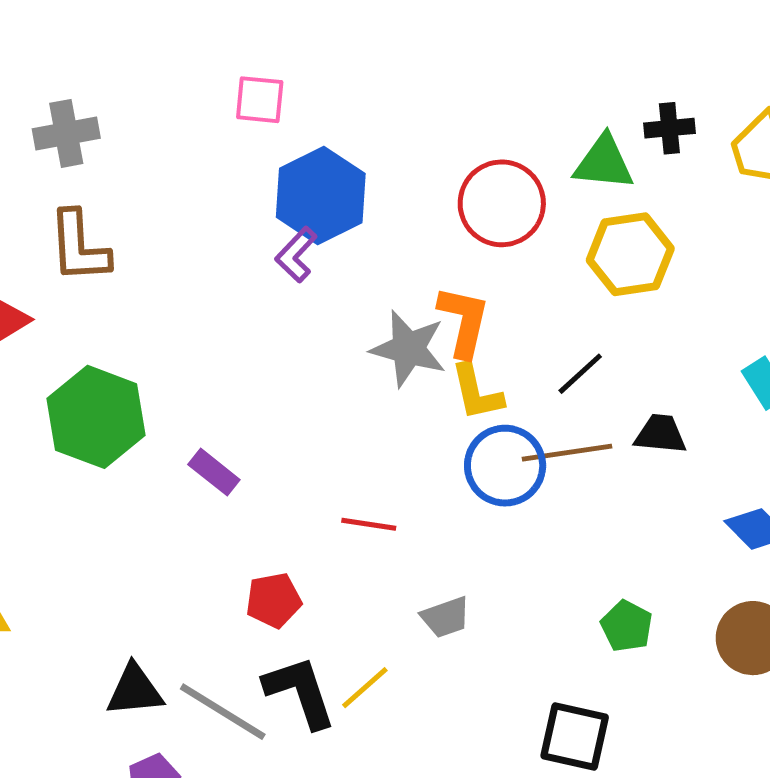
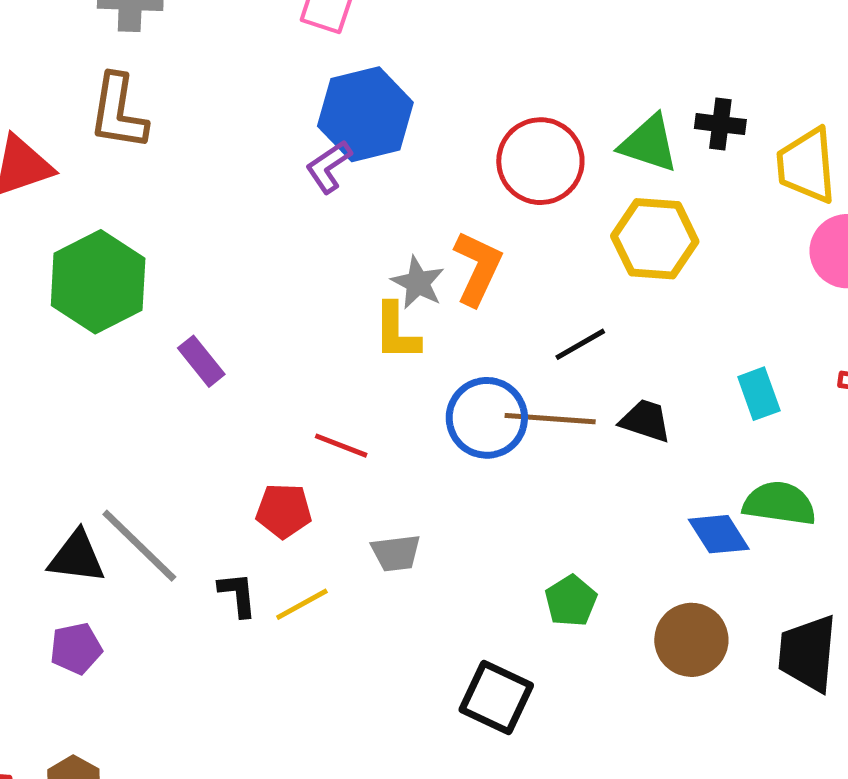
gray star: (408, 349) -> (418, 283), size x0.7
yellow L-shape: (477, 392) -> (396, 332), moved
red pentagon: (274, 600) -> (284, 511), moved
black L-shape: (300, 692) -> (238, 594), size x0.6
gray line: (223, 712) -> (139, 546), moved

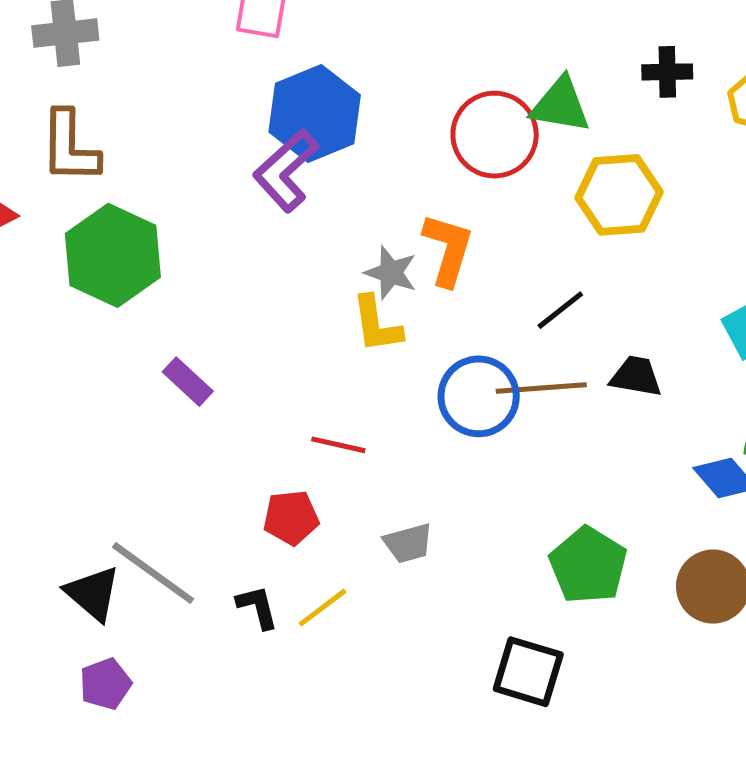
green triangle: (649, 144) -> (560, 105), moved
purple L-shape: (329, 167) -> (286, 171), size x1.5
green hexagon: (98, 282) -> (113, 255), moved
black triangle: (77, 557) -> (93, 593), turned 42
green pentagon: (571, 601) -> (588, 565), size x1.5

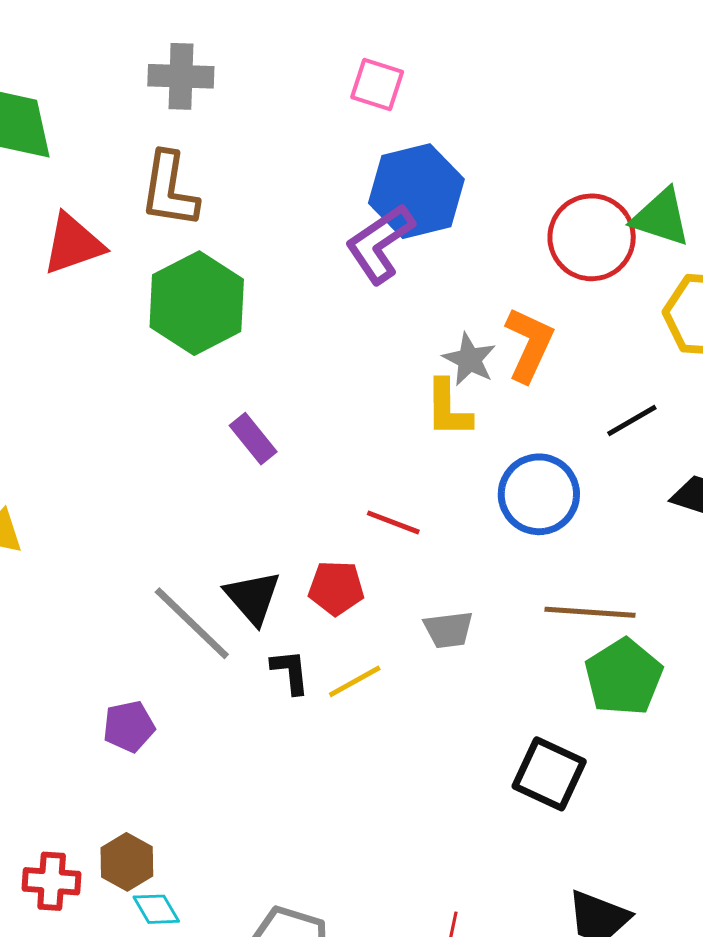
brown line: (541, 388) -> (590, 612), moved
black triangle: (93, 593) -> (253, 597), moved

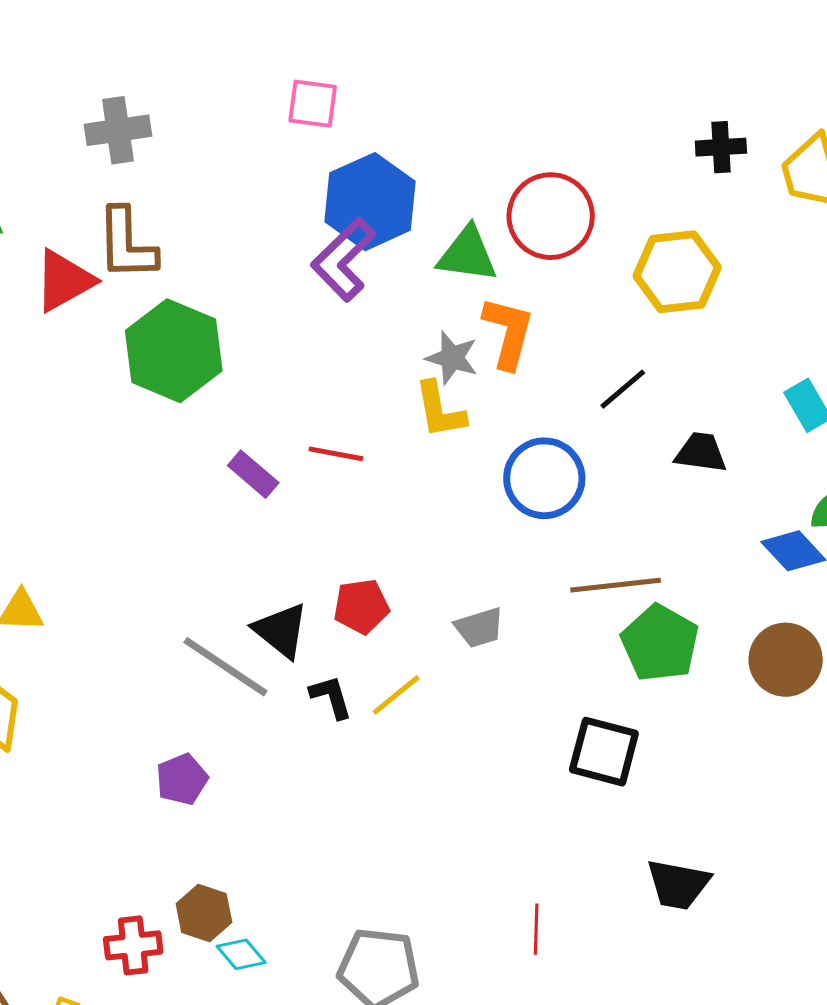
green triangle: (661, 217) -> (467, 254), moved
red triangle: (73, 244) -> (64, 281), moved
red line: (393, 522) -> (336, 454), moved

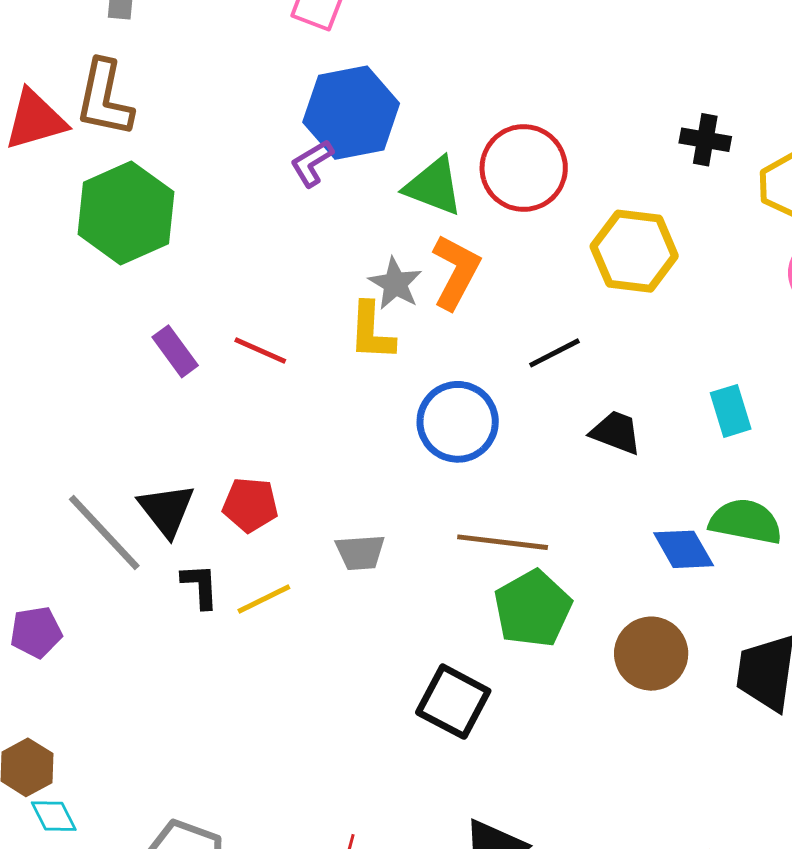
purple L-shape: (343, 260) -> (312, 163), size x0.6

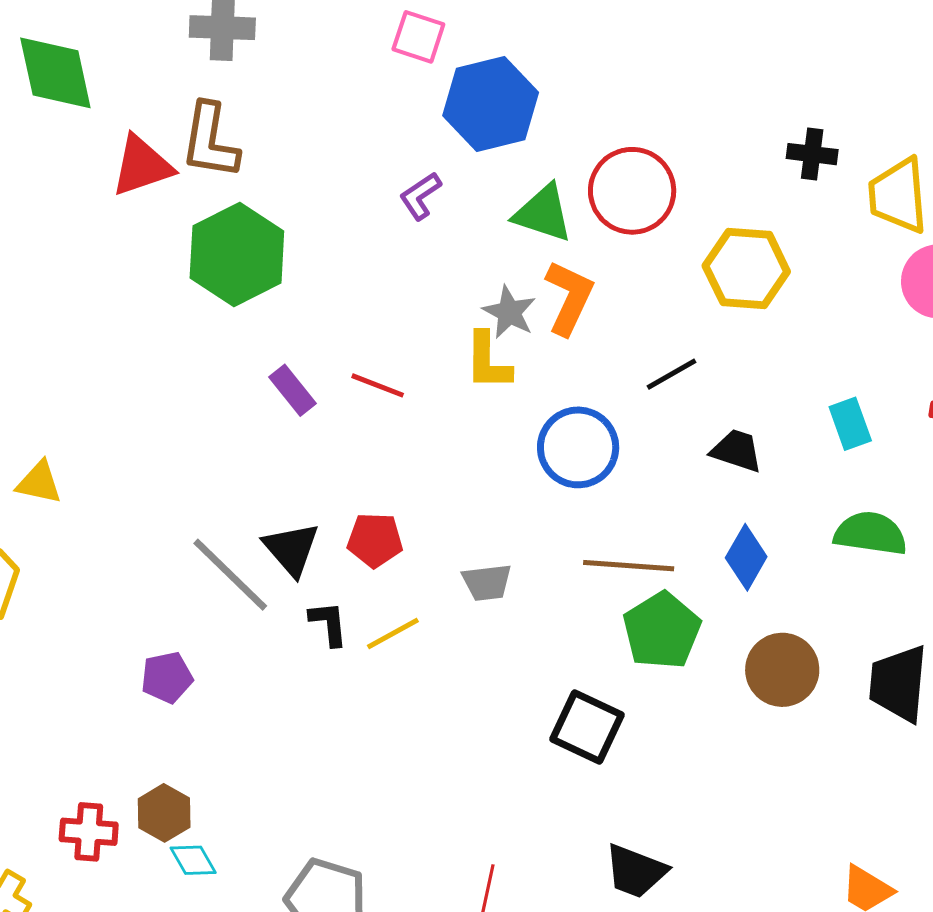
blue hexagon: (351, 113) -> (491, 104), moved
blue diamond: (684, 549) -> (746, 557), moved, turned 62

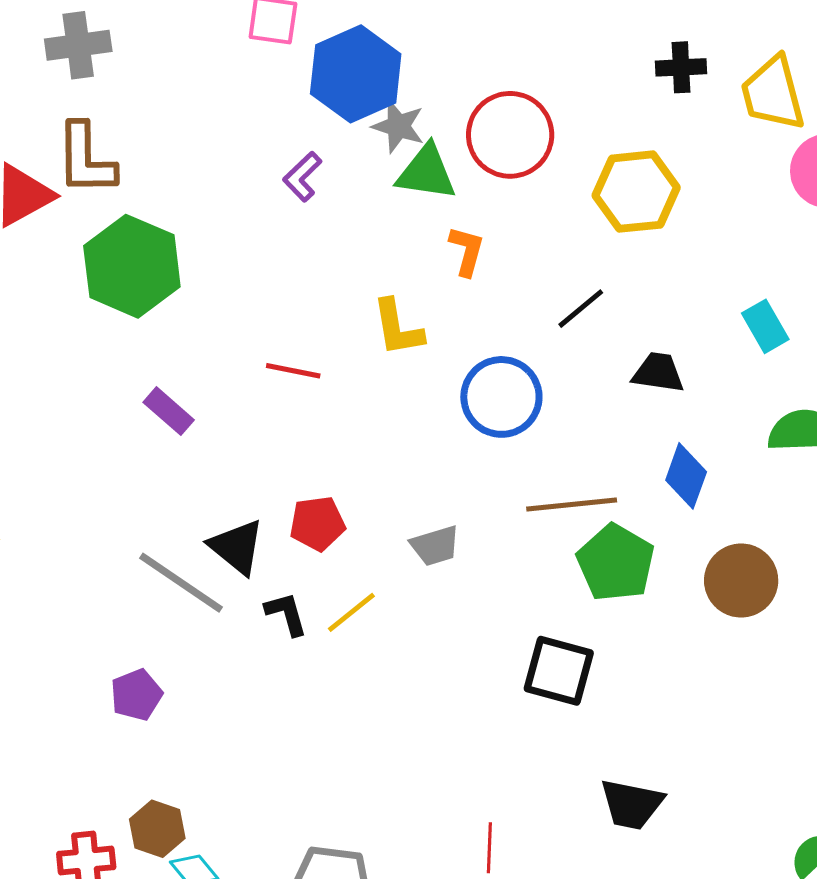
orange L-shape: (569, 298) -> (467, 251), size x0.7
gray star: (509, 312) -> (398, 126), moved
purple rectangle: (293, 390) -> (169, 411), moved

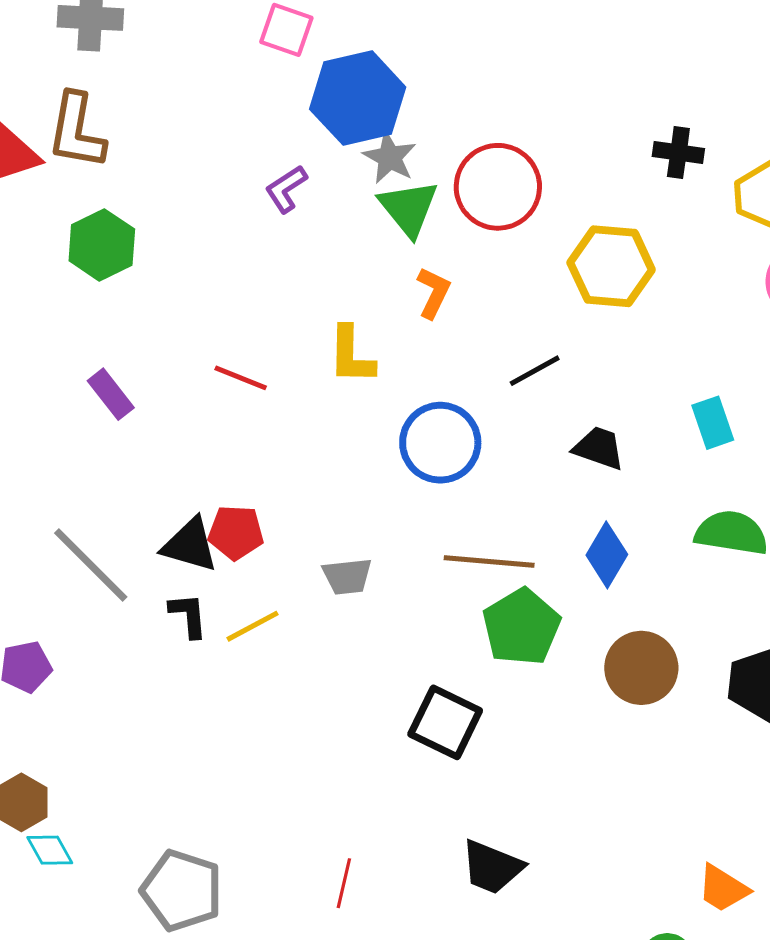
green triangle: (426, 172) -> (409, 208), turned 32
green hexagon: (132, 266) -> (102, 245), size x0.7
black triangle: (237, 547) -> (190, 545), moved, turned -34

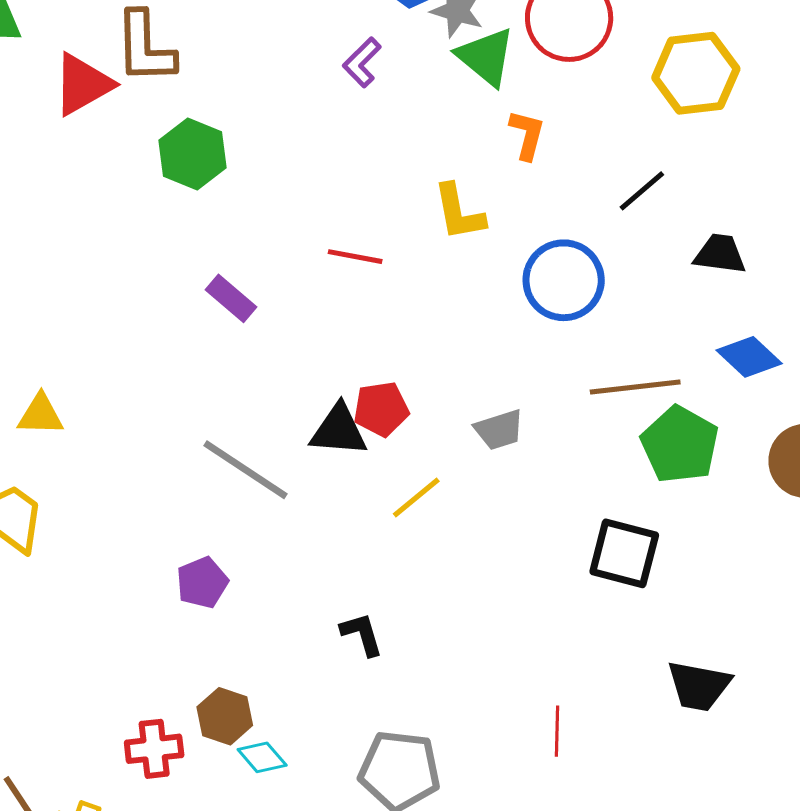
blue diamond: (607, 555) -> (749, 357), turned -66
black L-shape: (188, 615) -> (362, 634), moved

